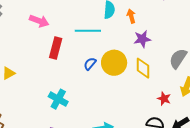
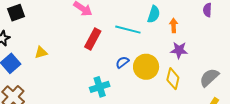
cyan cross: (58, 99) -> (100, 87), moved, turned 30

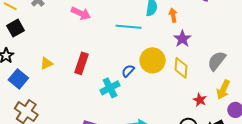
red rectangle: (93, 39) -> (82, 63), moved
purple star: (179, 50) -> (182, 39), turned -30
blue semicircle: (122, 62) -> (128, 71), moved

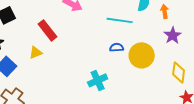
red rectangle: (82, 63) -> (48, 30), moved, turned -60
yellow diamond: (181, 68) -> (179, 72), moved
blue semicircle: (128, 71) -> (117, 47), moved, turned 40

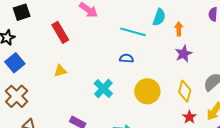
yellow triangle: (36, 52) -> (60, 71), moved
yellow circle: (142, 55) -> (147, 91), moved
cyan cross: (98, 80) -> (103, 89), turned -30

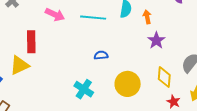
red rectangle: (60, 32) -> (31, 42), turned 40
cyan line: (133, 32) -> (93, 18), moved
yellow triangle: (60, 71) -> (19, 65), moved, size x1.5

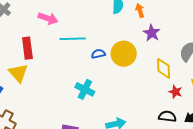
cyan line: (93, 18) -> (73, 39), moved
yellow triangle: (19, 65) -> (18, 73), turned -40
yellow circle: (128, 84) -> (124, 54), moved

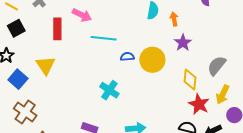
red rectangle: (27, 48) -> (57, 29), moved
red star: (175, 92) -> (199, 104), size x1.5

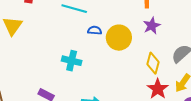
cyan cross: (109, 90) -> (72, 61), turned -30

